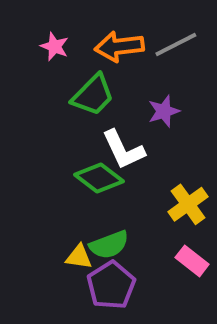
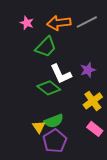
purple star: (164, 111) -> (88, 70), moved
yellow triangle: (79, 257) -> (39, 127), turned 48

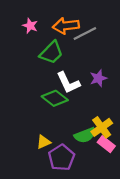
gray line: (87, 22) -> (85, 34), moved
yellow cross: (93, 101) -> (102, 127), moved
green semicircle: (54, 121) -> (85, 135), moved
yellow triangle: (39, 127) -> (44, 142), turned 40

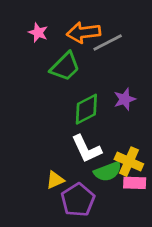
white L-shape: (68, 83) -> (86, 149), moved
green diamond: (55, 98) -> (86, 109), moved, turned -65
yellow cross: (102, 127) -> (129, 162), turned -30
pink rectangle: (106, 144) -> (135, 183), turned -36

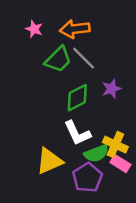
gray line: (108, 42) -> (84, 58), moved, turned 72
yellow triangle: (55, 180) -> (49, 161), size x1.6
pink rectangle: (135, 183) -> (120, 164), turned 30
purple pentagon: (78, 200) -> (87, 178), moved

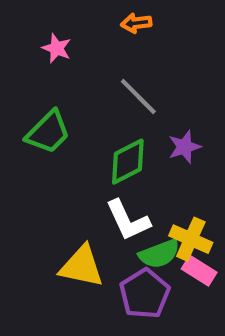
orange arrow: (75, 29) -> (136, 23), moved, size x0.6
green trapezoid: (58, 59) -> (48, 132), moved
yellow triangle: (49, 161) -> (82, 266), turned 36

